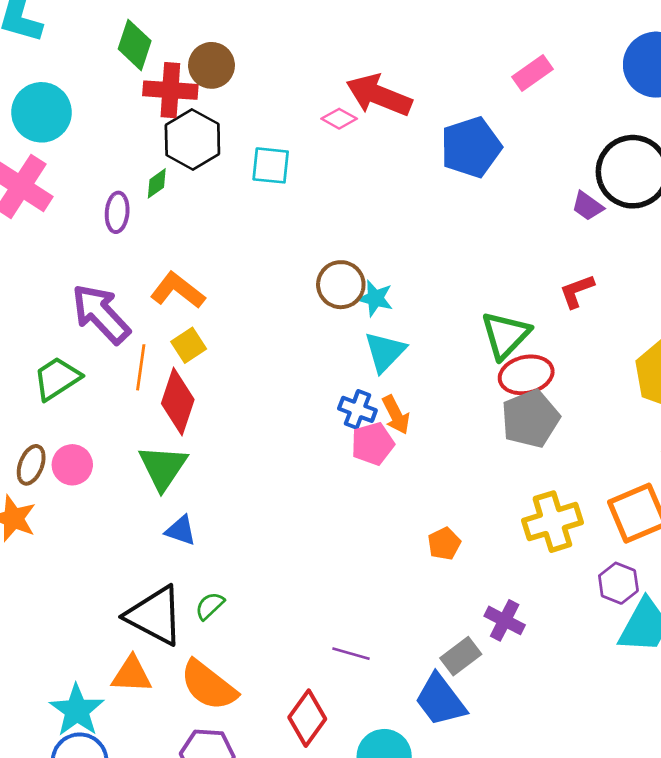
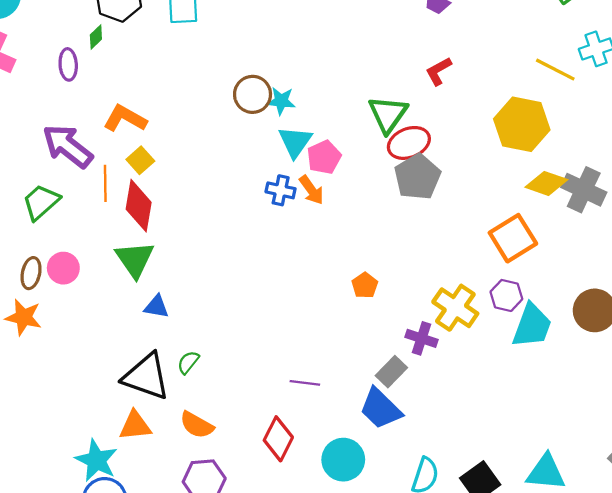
pink pentagon: (373, 444) -> (324, 157), moved
yellow cross: (552, 522) -> (455, 308), moved, turned -30
orange semicircle: (208, 685) -> (197, 425), size x0.7

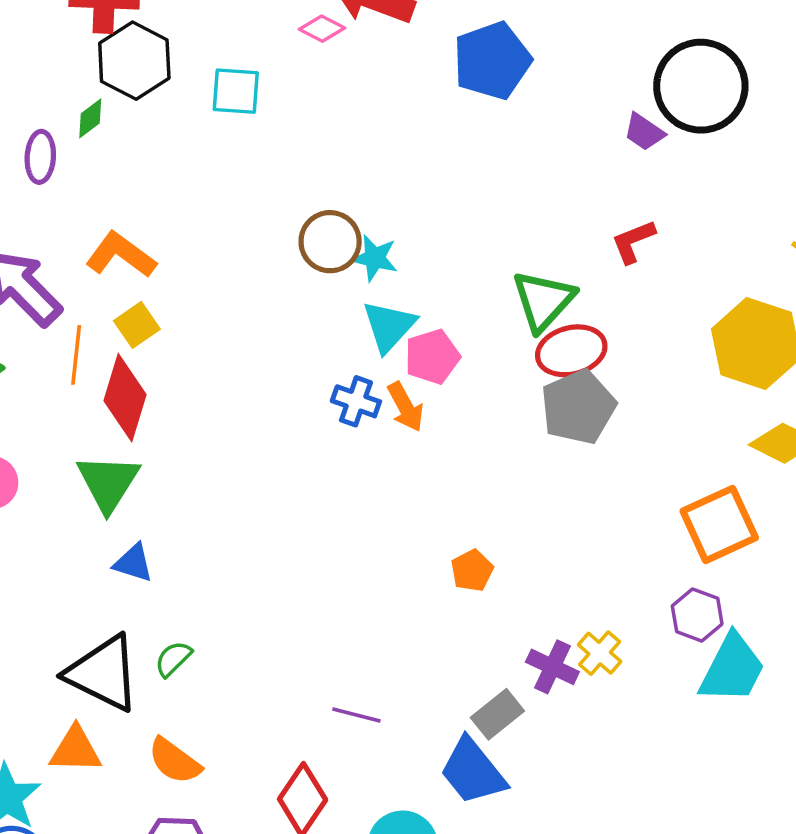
yellow cross: (455, 308) -> (600, 653), moved, size x0.6

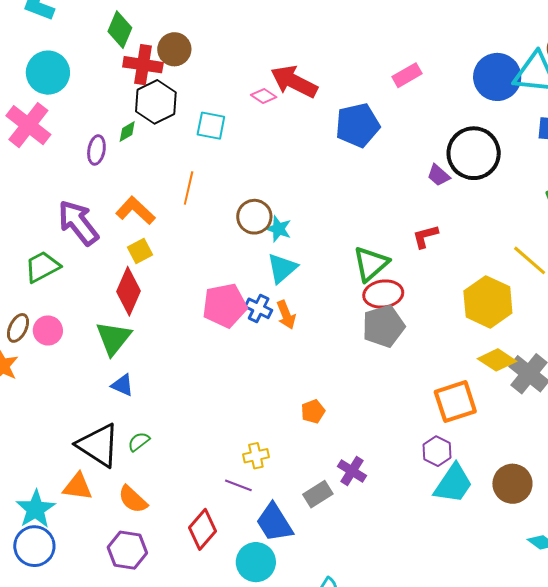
orange line: (76, 355) -> (189, 188), moved
pink pentagon: (432, 357) -> (225, 305), moved, size x1.4
yellow cross: (600, 653) -> (256, 456), moved, turned 30
blue trapezoid: (473, 771) -> (274, 523), moved

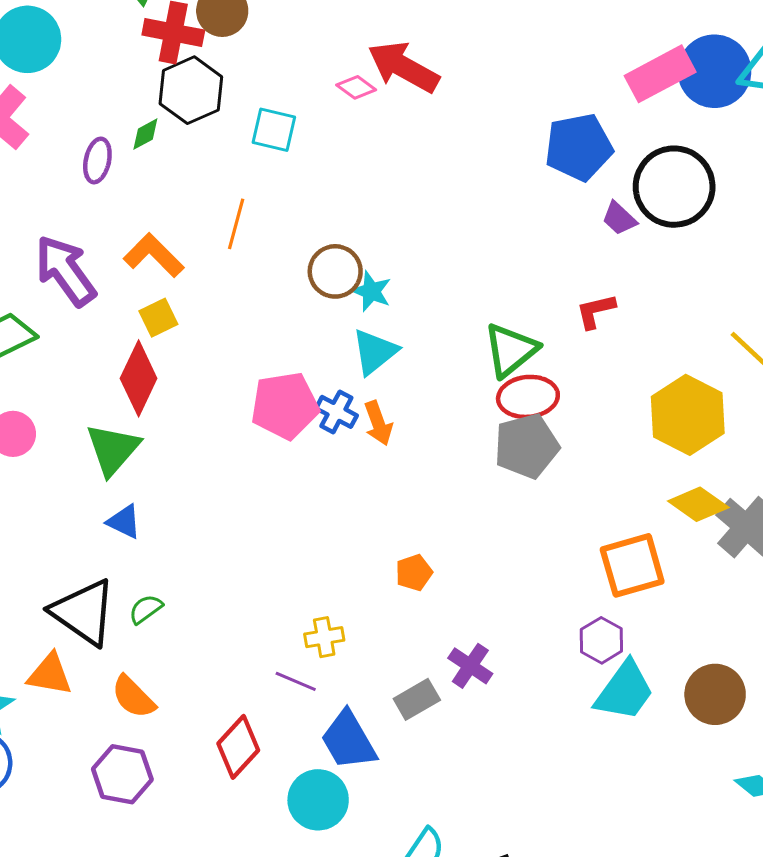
pink rectangle: (407, 75) -> (660, 74), moved, size x1.5
blue pentagon: (358, 125) -> (579, 147), moved

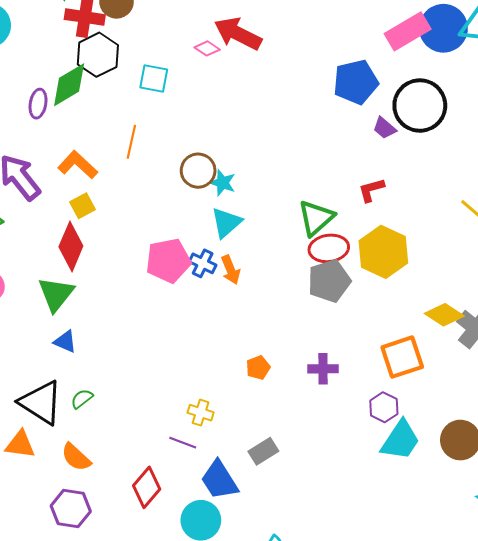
green diamond: (145, 134) -> (69, 85), size x2.0
yellow hexagon: (688, 415) -> (383, 252), moved
yellow cross: (324, 637) -> (201, 413), turned 30
purple cross: (470, 666) -> (323, 369), moved, turned -32

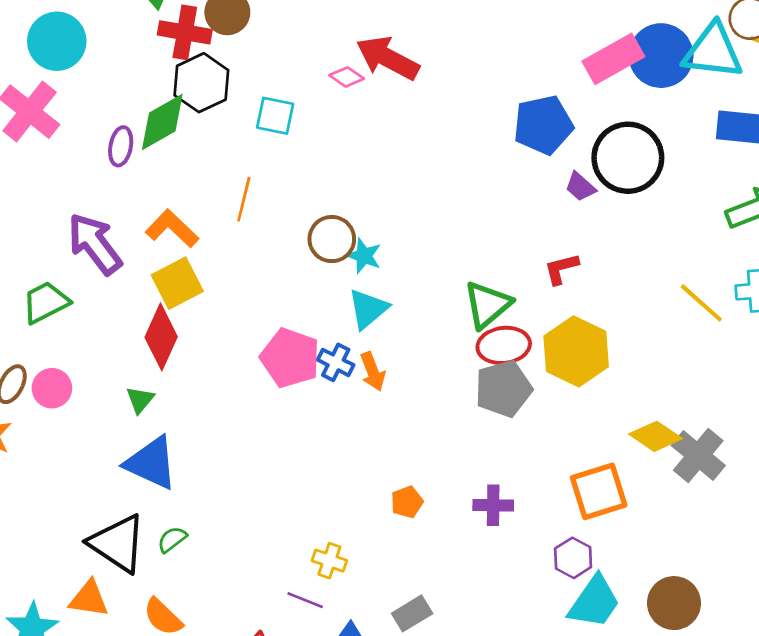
yellow square: (82, 206) -> (177, 283), size x1.5
pink pentagon: (168, 261) -> (290, 358), turned 30
green triangle: (56, 294) -> (140, 400), size x0.6
blue triangle: (65, 341) -> (151, 463), size x1.8

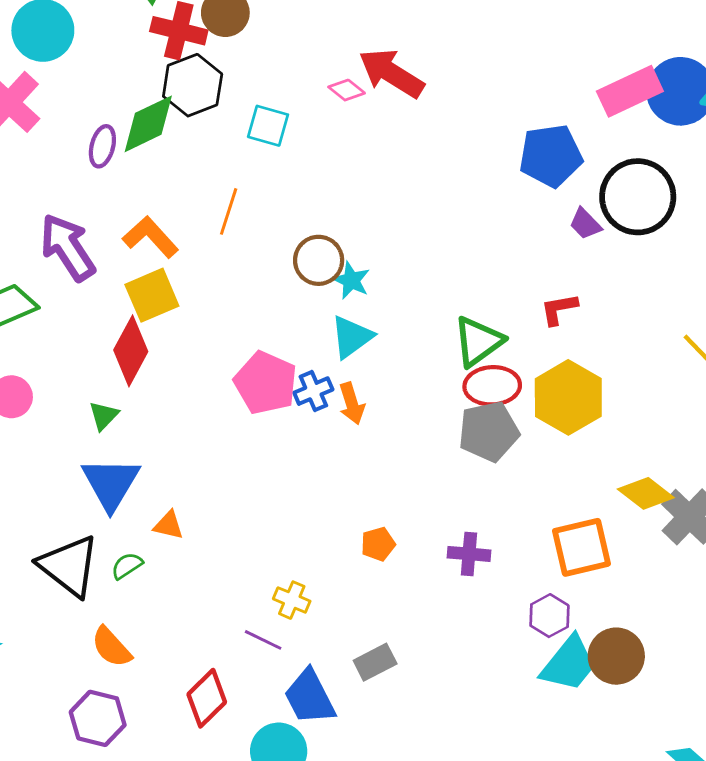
blue cross: (336, 362) -> (313, 391), turned 36
blue triangle: (151, 463) -> (111, 483), turned 32
orange triangle: (89, 599) -> (169, 525), moved, size x0.7
brown circle: (674, 603) -> (616, 656), moved

